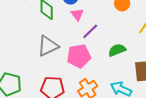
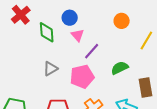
gray triangle: (48, 46) -> (50, 69), size x0.7

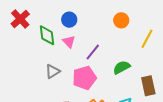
pink triangle: (78, 35) -> (69, 42), moved

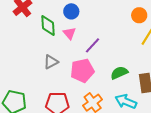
orange circle: (121, 20) -> (139, 15), moved
green semicircle: (122, 67) -> (119, 73), moved

